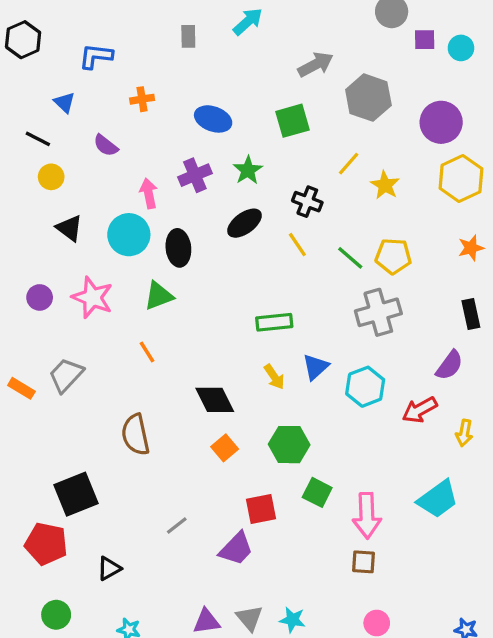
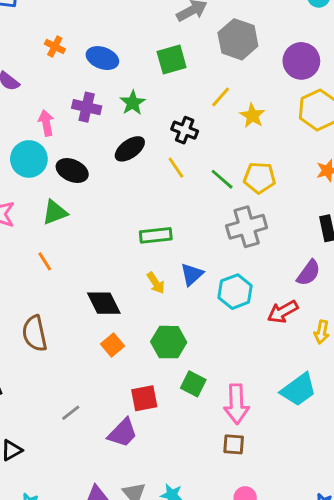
orange cross: (142, 99) -> (55, 47), moved, turned 36
purple cross: (195, 175) -> (87, 107), turned 36
black ellipse: (178, 248) -> (72, 171), turned -60

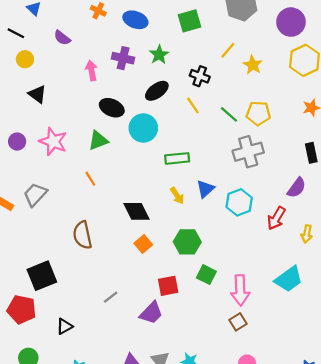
cyan circle: (29, 159) -> (143, 128), moved
red arrow: (283, 312) -> (276, 218), turned -30
brown square: (234, 444) -> (238, 322), turned -36

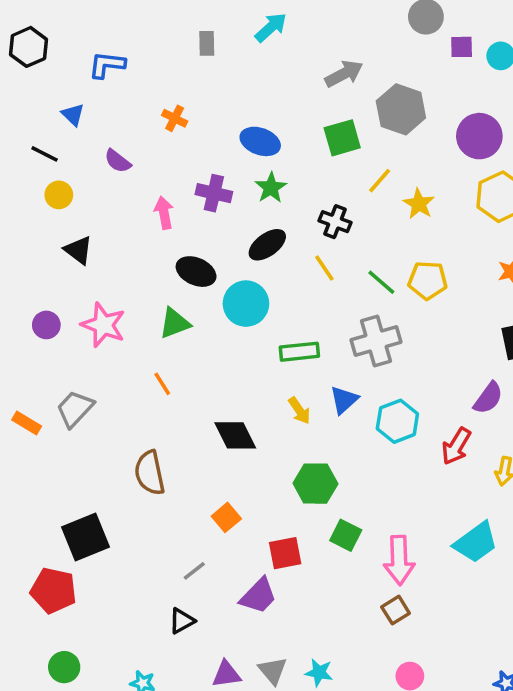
blue ellipse: (135, 20) -> (260, 141), moved
green square: (190, 21) -> (342, 138), moved
gray cross: (248, 152) -> (376, 341), moved
orange square: (143, 244) -> (226, 517), moved
black triangle: (64, 326) -> (182, 621), moved

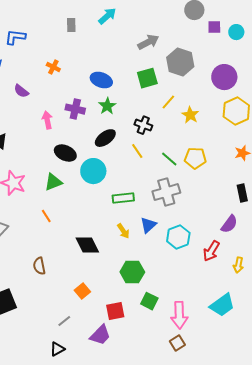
brown semicircle: (150, 473) -> (39, 266), size x0.7

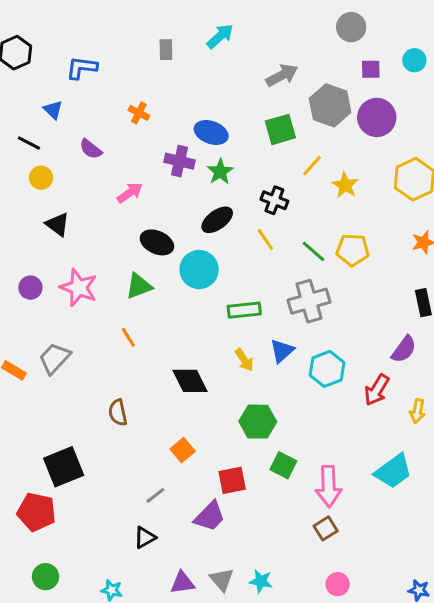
purple square: (214, 27) -> (371, 69), moved
purple circle: (224, 77) -> (377, 117), moved
purple cross: (75, 109) -> (180, 161), moved
pink arrow: (47, 120) -> (130, 193), turned 66

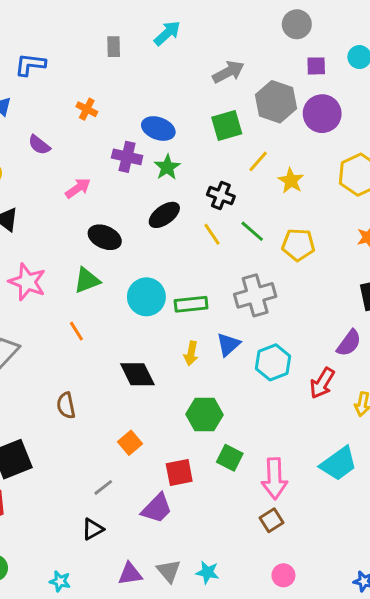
green line: (314, 251) -> (252, 231), moved
cyan circle: (199, 270) -> (146, 297), moved
yellow arrow: (244, 360) -> (191, 353), turned 45

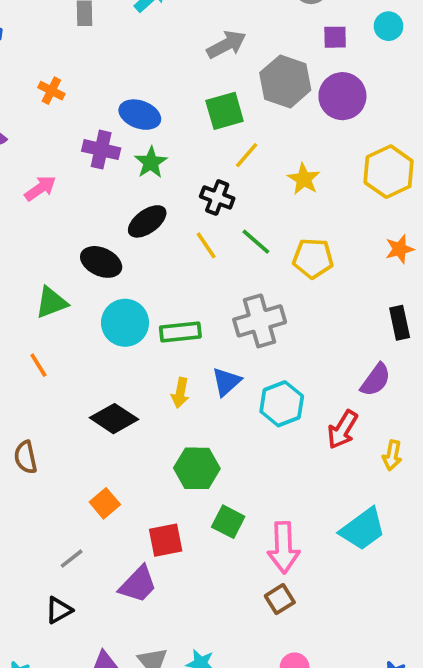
yellow line: (258, 161) -> (247, 155), moved
black ellipse: (105, 237) -> (101, 262), moved
black diamond: (137, 374) -> (114, 419), turned -30

